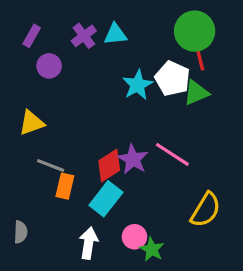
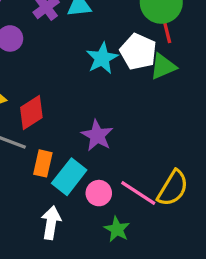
pink line: (172, 154) -> (138, 193), moved
red diamond: (109, 166) -> (31, 112), moved
orange rectangle: (65, 186) -> (43, 163), moved
pink circle: (134, 237) -> (99, 193), moved

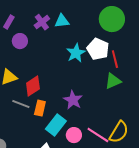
red line: (166, 29) -> (115, 59), moved
green triangle: (163, 66) -> (113, 81), moved
orange rectangle: (43, 163) -> (40, 108), moved

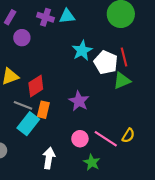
purple cross: (42, 22) -> (46, 17), turned -35
white pentagon: (98, 49) -> (106, 62), moved
cyan rectangle: (56, 125) -> (28, 124), moved
yellow semicircle: (119, 132) -> (128, 135), size x0.6

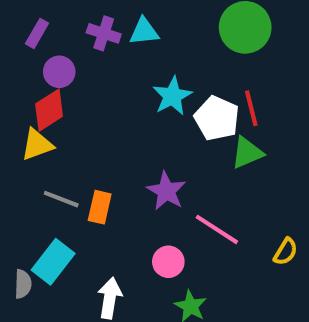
red diamond: (36, 86) -> (49, 110), moved
cyan rectangle: (28, 124) -> (53, 262), moved
yellow semicircle: (128, 135) -> (286, 252), moved
pink line: (106, 139) -> (217, 229), moved

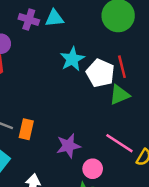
purple star: (166, 191) -> (68, 146), moved, turned 30
pink line: (217, 229) -> (119, 143), moved
pink circle: (168, 262) -> (93, 169), moved

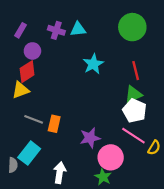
white pentagon: (100, 73) -> (135, 111), moved
pink circle: (93, 169) -> (111, 157), size x1.5

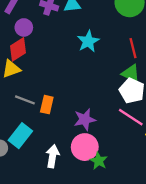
green triangle: (133, 94) -> (131, 73), turned 48
pink circle: (111, 157) -> (85, 147), moved

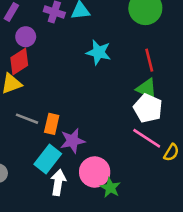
cyan star: (88, 41) -> (99, 52), turned -30
purple star: (85, 119) -> (73, 141), moved
cyan rectangle: (20, 136) -> (48, 159), moved

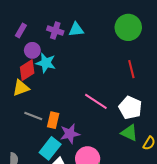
cyan star: (99, 52) -> (46, 63), moved
green triangle: (147, 89) -> (129, 133), moved
pink line: (147, 138) -> (96, 101), moved

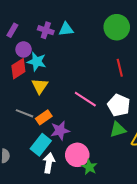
yellow triangle: (21, 88) -> (40, 86), moved, turned -36
orange rectangle: (53, 120) -> (44, 117), turned 42
green triangle: (129, 133) -> (118, 130), turned -42

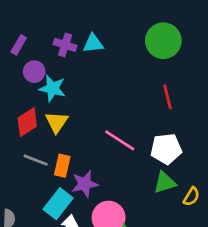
red diamond: (18, 69) -> (27, 122), moved
white pentagon: (119, 105) -> (166, 149), turned -30
orange rectangle: (44, 117) -> (62, 166), turned -42

